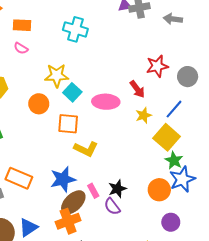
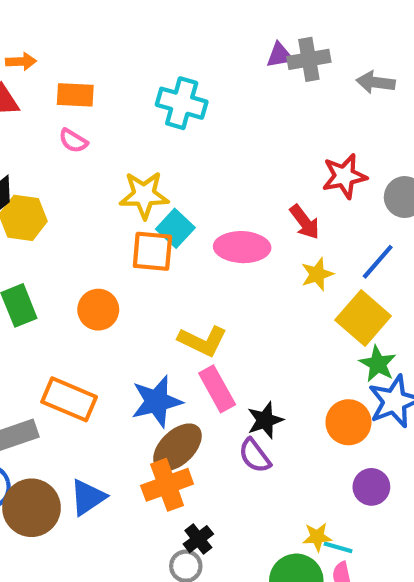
orange circle: (39, 104) -> (98, 310), moved
orange square: (68, 124) -> (152, 251), moved
pink rectangle: (93, 191) -> (217, 389), moved, size x1.5

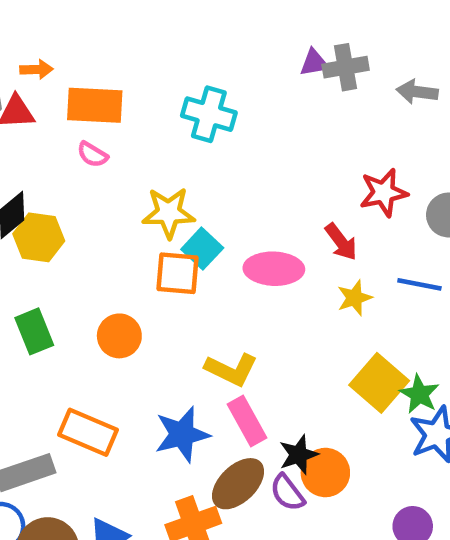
orange rectangle: (75, 95) -> (95, 105), size x1.4
blue line: (378, 262) -> (419, 284), turned 60
yellow square: (363, 318) -> (379, 383), moved
orange circle: (348, 422) -> (325, 473), moved
brown ellipse: (177, 447) -> (238, 484), moved

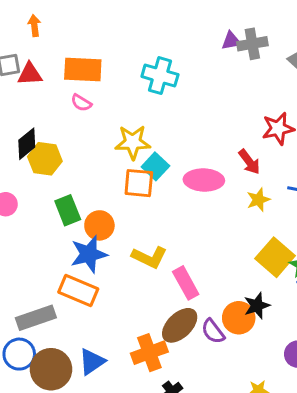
orange arrow: (36, 69) -> (34, 26), moved, turned -95
green rectangle: (34, 331) -> (68, 210), moved
yellow L-shape: (231, 369) -> (149, 257), moved
blue star: (182, 434) -> (89, 254), moved
black star: (298, 455) -> (257, 306), moved

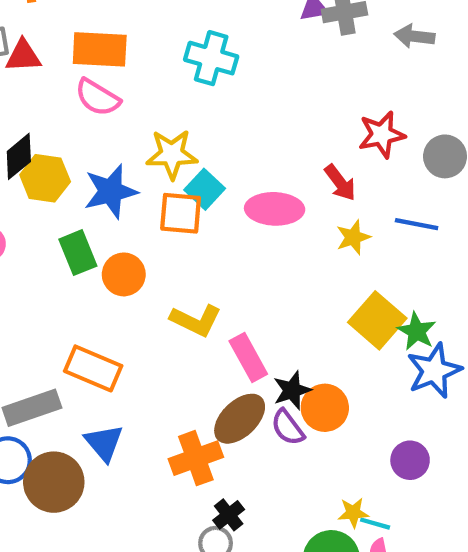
pink semicircle: (81, 103) -> (98, 97), size x1.5
blue star: (89, 254) -> (111, 191), moved
black star: (257, 306) -> (292, 390), moved
blue triangle: (92, 362) -> (104, 443), moved, turned -36

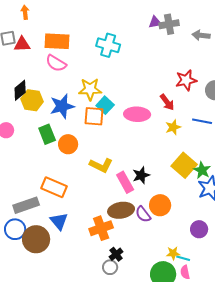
black star: (292, 390) -> (141, 175), moved
brown ellipse: (240, 419) -> (121, 210), turned 35

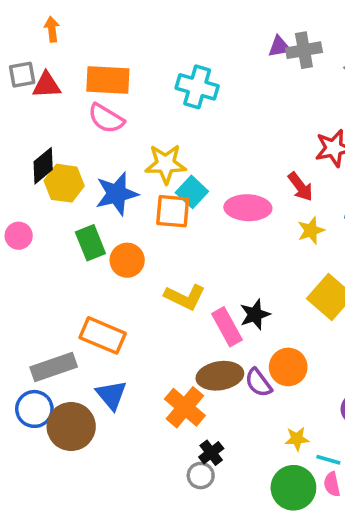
orange cross: (101, 228) -> (185, 407), turned -30
yellow star: (173, 253) -> (297, 439), moved

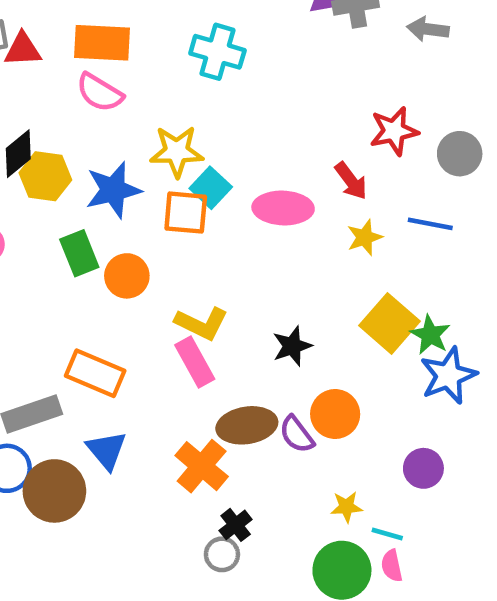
pink rectangle: (227, 327) -> (195, 362), moved

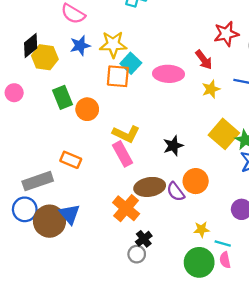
blue star: (113, 190) -> (80, 46), moved, size x0.7
orange rectangle: (95, 373) -> (71, 160), size x0.7
blue triangle: (106, 450) -> (70, 214), moved

